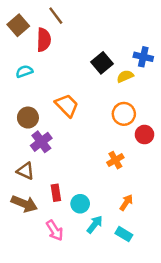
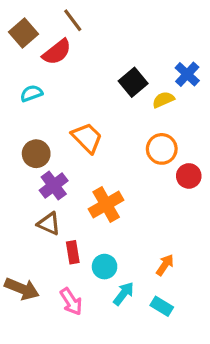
red semicircle: (44, 40) -> (57, 52), turned 50
blue cross: (143, 57) -> (187, 74), turned 30
orange cross: (115, 160) -> (106, 205), moved, size x1.5
brown triangle: (25, 171) -> (49, 224), moved
brown arrow: (24, 204) -> (22, 289), moved

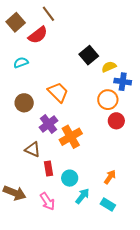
blue cross: (187, 74) -> (123, 82), moved, turned -35
red circle: (189, 176) -> (116, 121), moved
purple cross: (54, 185) -> (48, 124), moved

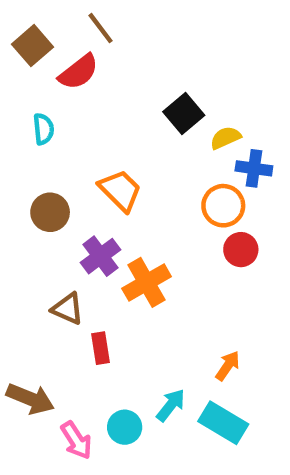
cyan semicircle: (21, 63) -> (43, 129), turned 104
cyan circle: (70, 178) -> (125, 427), moved
pink arrow: (47, 201) -> (76, 440), moved
cyan rectangle: (108, 205) -> (223, 423), size x1.5

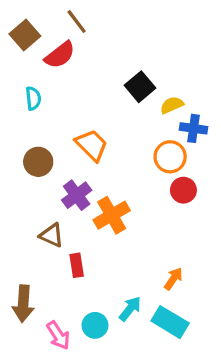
brown arrow: (30, 399) -> (23, 304), turned 72

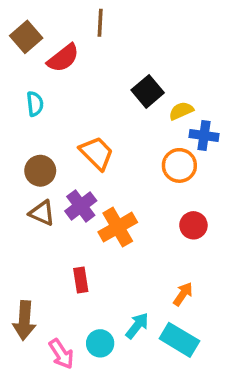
brown line: (77, 22) -> (100, 23), moved, turned 40
red circle: (183, 190) -> (193, 225), moved
brown triangle: (52, 235) -> (42, 213), moved

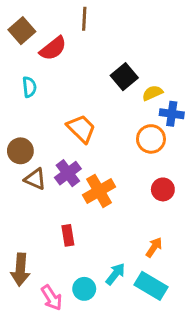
brown circle: (40, 171) -> (20, 151), moved

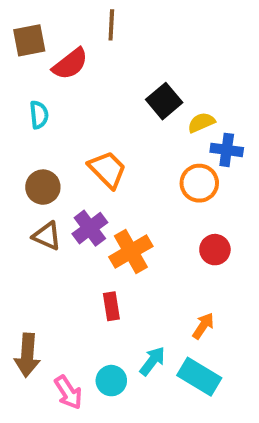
brown square: (22, 31) -> (29, 40), turned 30
brown circle: (20, 151) -> (43, 187), moved
red rectangle: (68, 235) -> (111, 306), moved

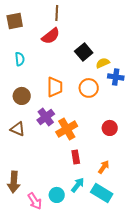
red semicircle: (70, 64) -> (51, 36), moved
orange trapezoid: (107, 169) -> (55, 87), turned 45
orange circle: (199, 183) -> (89, 88), moved
brown triangle: (47, 236) -> (18, 129), moved
red rectangle: (111, 306) -> (76, 157), moved

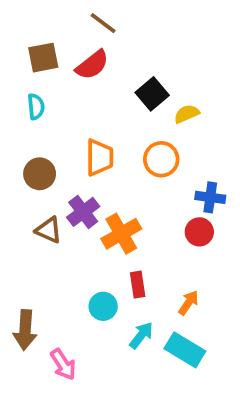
brown line: (57, 13) -> (103, 23), turned -56
brown square: (15, 21) -> (43, 58), moved
blue cross: (116, 77) -> (210, 197), moved
brown triangle: (18, 129) -> (49, 230), moved
cyan circle: (57, 195) -> (103, 306), moved

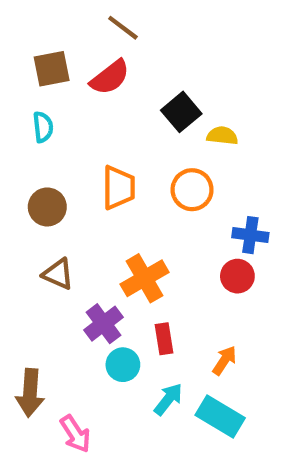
yellow semicircle: (187, 114) -> (222, 136), turned 30
purple cross: (83, 212) -> (103, 324), moved

